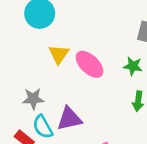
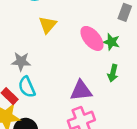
pink ellipse: (90, 64) -> (92, 38), moved
purple triangle: (69, 119) -> (81, 91), moved

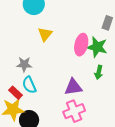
pink ellipse: (92, 38) -> (81, 45), turned 55
green star: (111, 42) -> (97, 47), size x1.5

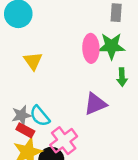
yellow triangle: (45, 34) -> (33, 61), moved
gray star: (24, 64) -> (21, 115), moved
pink cross: (74, 111) -> (64, 141), moved

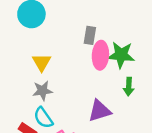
gray rectangle: (116, 13) -> (90, 35), moved
gray star: (21, 115) -> (42, 91), moved

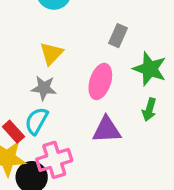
pink ellipse: (100, 55) -> (100, 81), moved
cyan semicircle: (43, 118) -> (36, 121), turned 50

